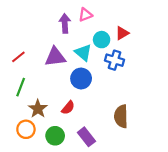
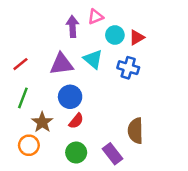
cyan circle: (102, 40) -> (115, 35), moved
blue circle: (81, 78) -> (70, 97), moved
green circle: (55, 136) -> (76, 153), moved
purple rectangle: (86, 137) -> (112, 154), moved

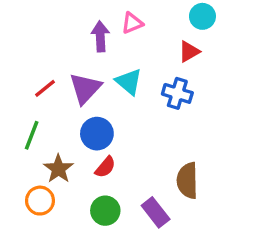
cyan circle: (115, 35) -> (202, 16), moved
red line: (20, 64) -> (45, 88), moved
purple triangle: (62, 64) -> (85, 88), turned -40

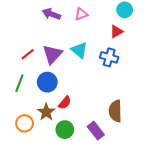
purple arrow: (100, 36) -> (51, 14), moved, turned -66
blue circle: (97, 134) -> (47, 82), moved
brown star: (58, 169) -> (46, 112), moved

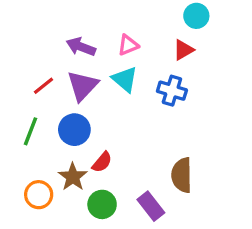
purple arrow: (51, 14) -> (81, 47), moved
pink triangle: (81, 14) -> (128, 45), moved

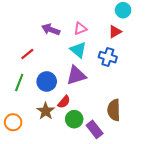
purple triangle: (83, 86) -> (76, 75), moved, turned 30
orange circle: (39, 195) -> (13, 122), moved
green circle: (102, 204) -> (74, 119), moved

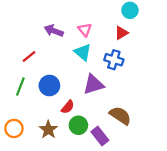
pink triangle: (80, 29) -> (85, 30), turned -48
purple triangle: (76, 75) -> (93, 84), moved
brown semicircle: (114, 110) -> (120, 116), turned 125
brown star: (46, 111) -> (48, 130), moved

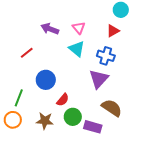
purple triangle: (93, 84) -> (99, 79), moved, turned -30
green line: (20, 87) -> (19, 98), moved
brown star: (48, 130) -> (45, 121), turned -30
purple rectangle: (100, 136) -> (93, 127), turned -36

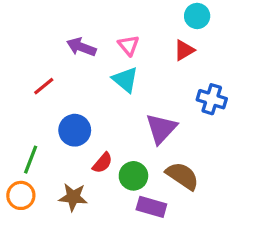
blue cross: (106, 56) -> (212, 99), moved
green circle: (73, 117) -> (133, 176), moved

